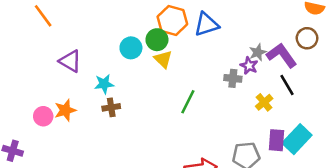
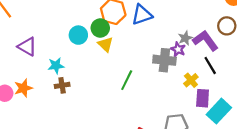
gray cross: (233, 78) -> (164, 60), size x1.5
purple rectangle: (276, 140) -> (203, 98), moved

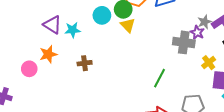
cyan star: (56, 66) -> (73, 30), moved
green line: (127, 80) -> (159, 78), moved
orange star: (23, 88) -> (48, 54), moved

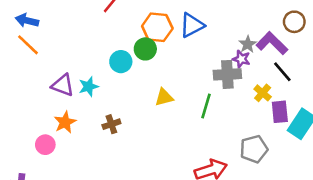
yellow triangle: (128, 25) -> (164, 97), moved, turned -49
green line: (159, 78) -> (206, 106), moved

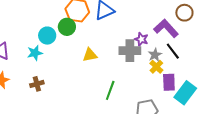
gray star: (248, 44) -> (155, 55), moved
cyan star: (89, 87) -> (35, 53), moved
yellow triangle: (164, 97) -> (90, 55), moved
green line: (206, 106) -> (110, 90), moved

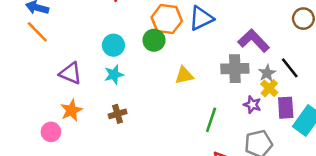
purple L-shape: (166, 28) -> (254, 41), moved
cyan circle: (47, 36) -> (113, 45), moved
purple star: (141, 39) -> (252, 105), moved

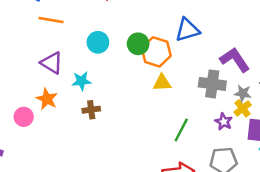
orange hexagon: (167, 19) -> (156, 52), moved
orange line: (37, 32) -> (51, 20), moved, turned -45
gray star: (267, 73) -> (243, 93), turned 30
cyan star: (114, 75) -> (81, 81), moved
orange star: (71, 110) -> (47, 99), turned -30

